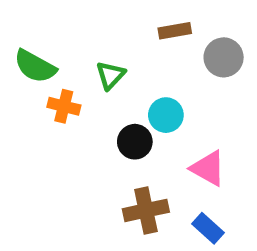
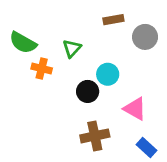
blue rectangle: (208, 228) -> (146, 147), moved

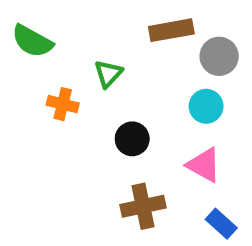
brown rectangle: (113, 20) -> (171, 30), size x1.4
green semicircle: (23, 43) -> (32, 41), moved
cyan circle: (108, 74) -> (206, 106), moved

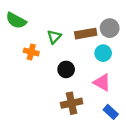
brown rectangle: (171, 30) -> (86, 34), moved

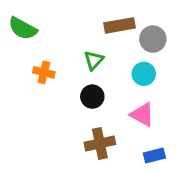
brown rectangle: (86, 34) -> (120, 25), moved
green triangle: (54, 37) -> (94, 60), moved
blue rectangle: (111, 112) -> (154, 156), turned -56

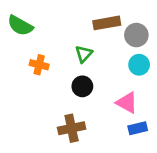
cyan circle: (144, 74) -> (139, 65), moved
brown cross: (100, 143) -> (72, 128), moved
blue rectangle: (154, 156) -> (138, 128), moved

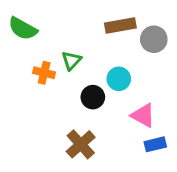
green triangle: (84, 54) -> (72, 61), moved
cyan circle: (139, 65) -> (119, 79), moved
brown cross: (72, 128) -> (81, 144), turned -30

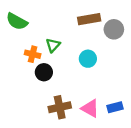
black circle: (93, 97) -> (44, 72), moved
pink triangle: (143, 115) -> (90, 108), moved
brown cross: (81, 144) -> (60, 107), turned 30

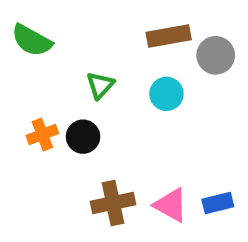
orange cross: (33, 54) -> (42, 134), moved, turned -35
cyan circle: (88, 59) -> (166, 94), moved

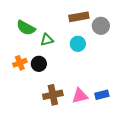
green semicircle: (32, 40) -> (26, 28), moved
green triangle: (100, 85) -> (47, 40), turned 32
pink triangle: (171, 205) -> (80, 96), turned -42

